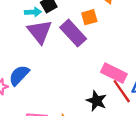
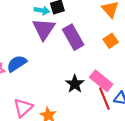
orange square: (89, 17) -> (111, 41), moved, turned -32
black star: (96, 101) -> (75, 84), moved

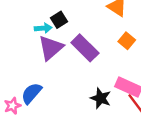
purple triangle: (44, 29) -> (51, 48), turned 30

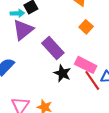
purple rectangle: (85, 48) -> (53, 48), moved

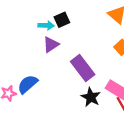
purple triangle: (23, 30) -> (51, 45), size x0.7

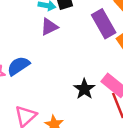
purple rectangle: (83, 68) -> (104, 24), moved

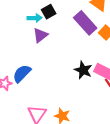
black star: (84, 89) -> (83, 70), moved

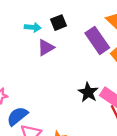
cyan arrow: (35, 18) -> (33, 27), moved
blue semicircle: (22, 74) -> (17, 116), moved

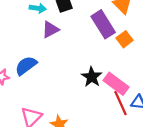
blue semicircle: (17, 116) -> (26, 66), moved

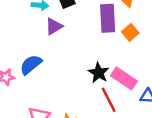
purple rectangle: (103, 24) -> (108, 18), turned 32
red line: (120, 103) -> (109, 100), moved

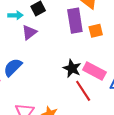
orange square: (130, 32) -> (96, 31), turned 32

